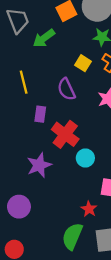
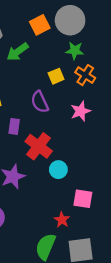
yellow square: (83, 63) -> (56, 76), turned 35

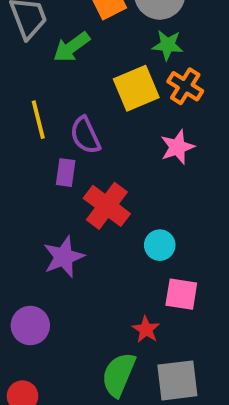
yellow square: (56, 76) -> (136, 88), size x1.6
purple semicircle: (40, 102) -> (85, 135), moved
cyan circle: (58, 170) -> (160, 245), moved

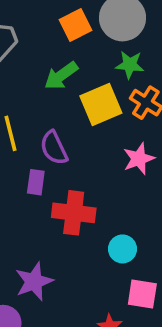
green arrow: (71, 47) -> (61, 76), moved
red cross: (107, 206) -> (74, 213), turned -30
purple star: (64, 257) -> (34, 281), moved

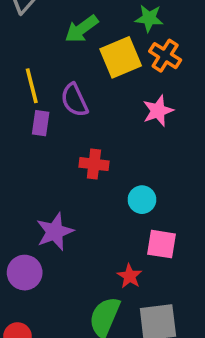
purple rectangle: (36, 182) -> (41, 123), moved
red cross: (74, 213) -> (94, 164), size x0.7

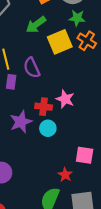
pink star: (158, 111) -> (65, 99), moved, turned -30
cyan circle: (142, 200) -> (48, 128), moved
purple star: (55, 232) -> (21, 122), moved

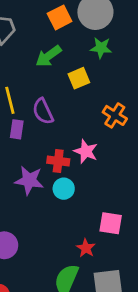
orange cross: (87, 41) -> (115, 115), moved
yellow square: (60, 42) -> (79, 78), size x0.7
purple star: (21, 122) -> (29, 180), turned 30

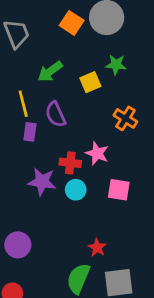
orange square: (60, 17) -> (72, 23), turned -30
green star: (101, 48) -> (116, 65), moved
green arrow: (48, 56) -> (50, 71), moved
pink square: (111, 223) -> (119, 190), moved

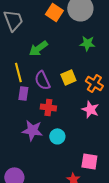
yellow square: (90, 82) -> (68, 77), moved
pink star: (97, 153) -> (90, 109), moved
red cross: (70, 163) -> (48, 107), moved
pink square: (119, 190) -> (89, 161), moved

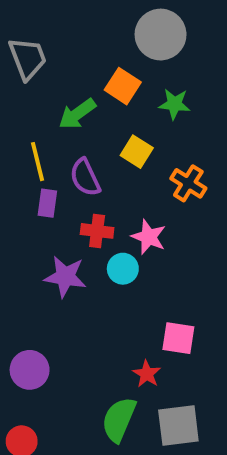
orange square: (54, 12) -> (123, 86), moved
yellow square: (68, 77) -> (137, 152), moved, turned -35
pink star: (90, 109) -> (149, 237), moved
cyan circle: (57, 136) -> (123, 269), moved

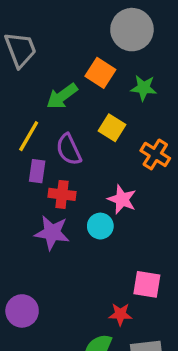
yellow line: (38, 162) -> (29, 136), turned 44
red cross: (97, 231) -> (62, 194), moved
red star: (147, 374) -> (120, 314), turned -30

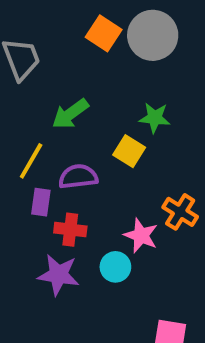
orange square: (100, 73) -> (104, 33), moved
green star: (144, 88) -> (155, 118), moved
purple semicircle: (69, 149) -> (78, 177), turned 108
orange cross: (155, 154) -> (180, 212), moved

